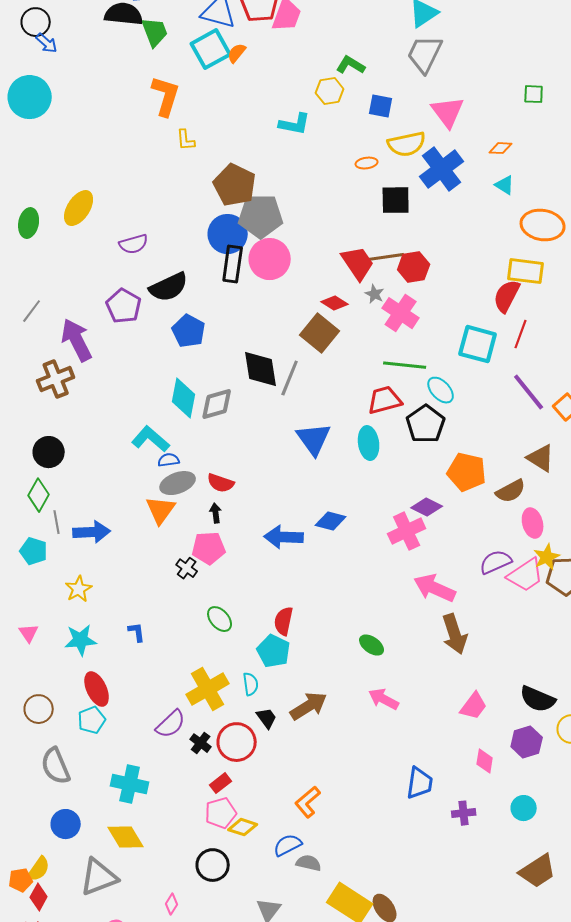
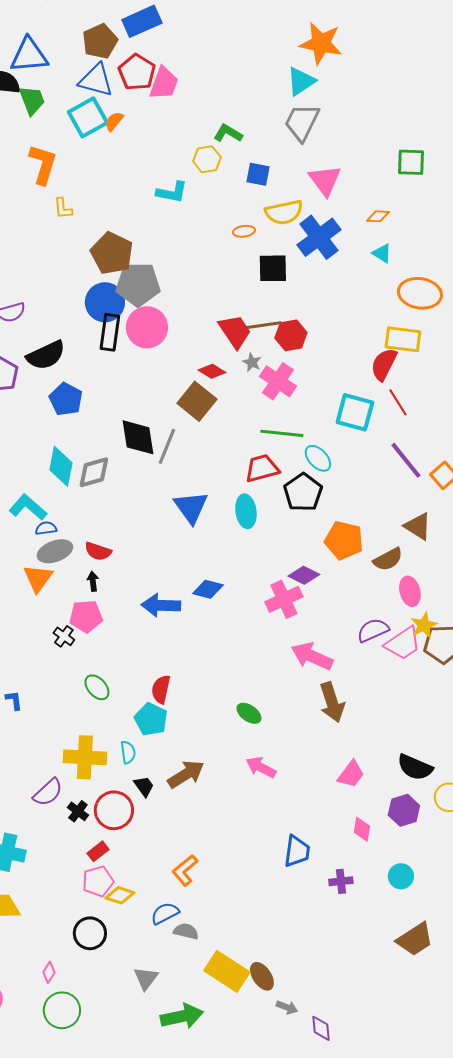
green square: (534, 94) -> (411, 162), size x1.4
red line: (521, 334) -> (398, 402), turned -52
yellow cross: (208, 689) -> (85, 757), turned 33

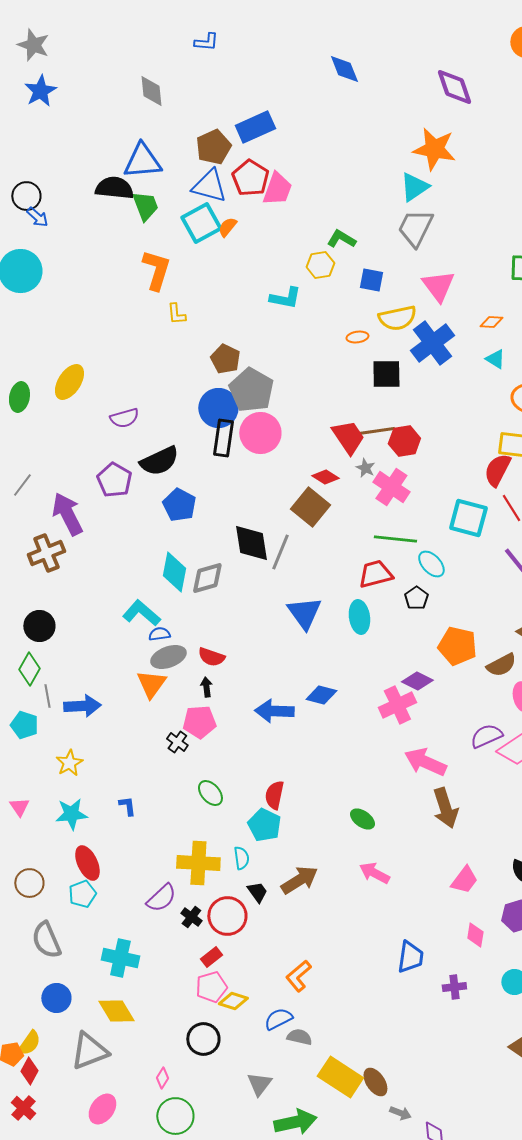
brown pentagon: (112, 253) -> (225, 359), size x0.7
gray pentagon: (138, 284) -> (251, 390), turned 30
black pentagon: (303, 492) -> (416, 598), size x0.6

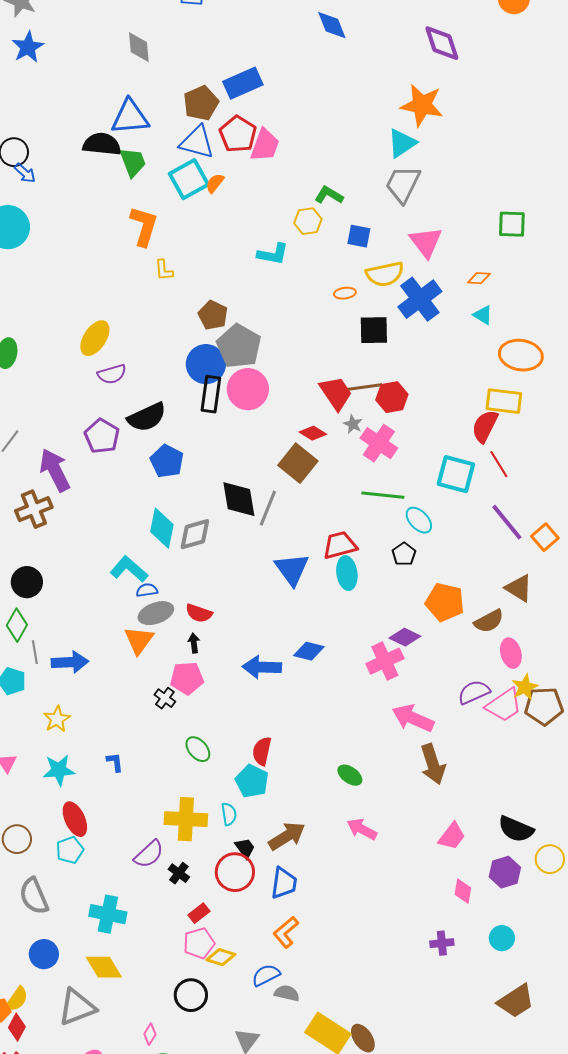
yellow ellipse: (69, 382) -> (95, 338), moved
red trapezoid: (375, 574) -> (340, 545), moved
red circle: (227, 916) -> (235, 872), moved
blue trapezoid: (410, 957) -> (284, 883), moved

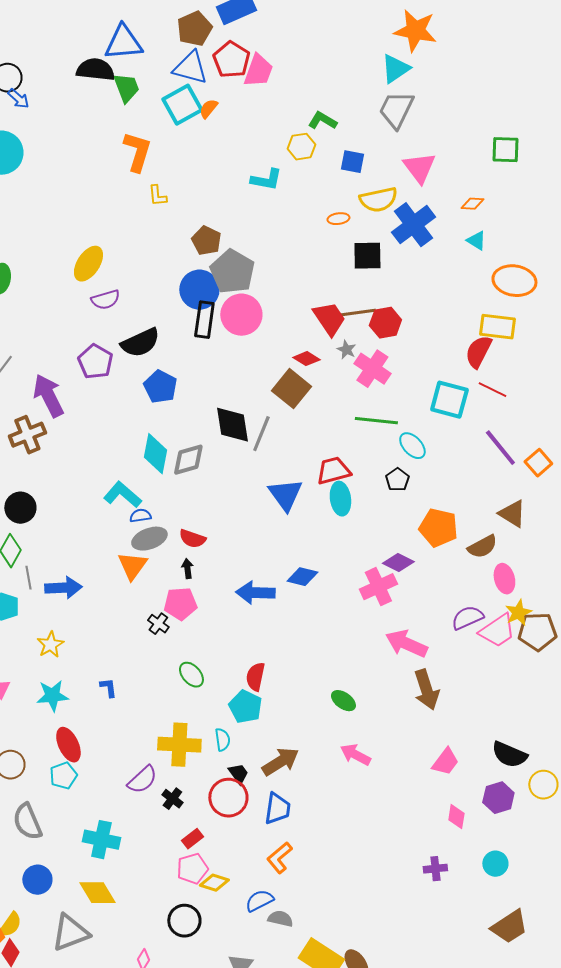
red line: (499, 464) -> (492, 390), turned -32

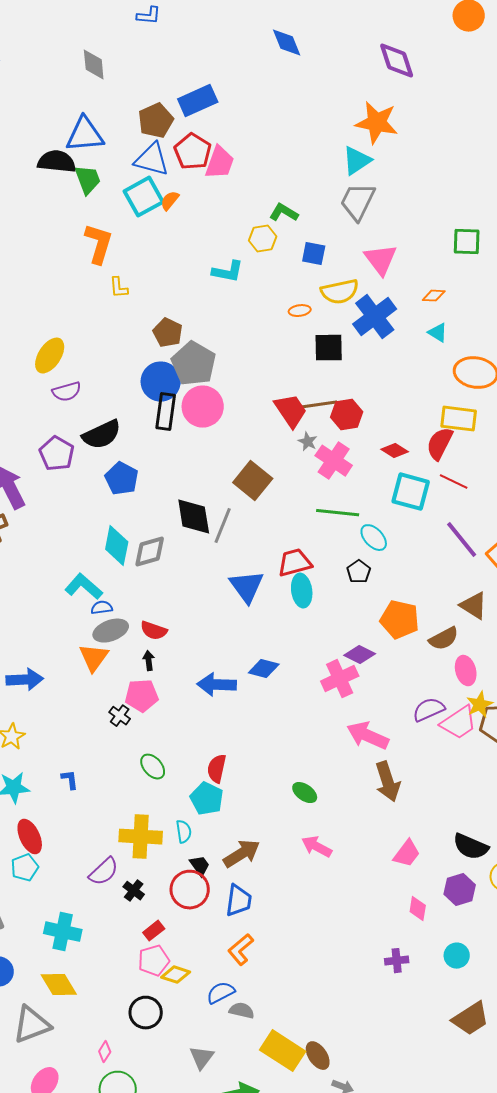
red diamond: (306, 359) -> (395, 451), moved

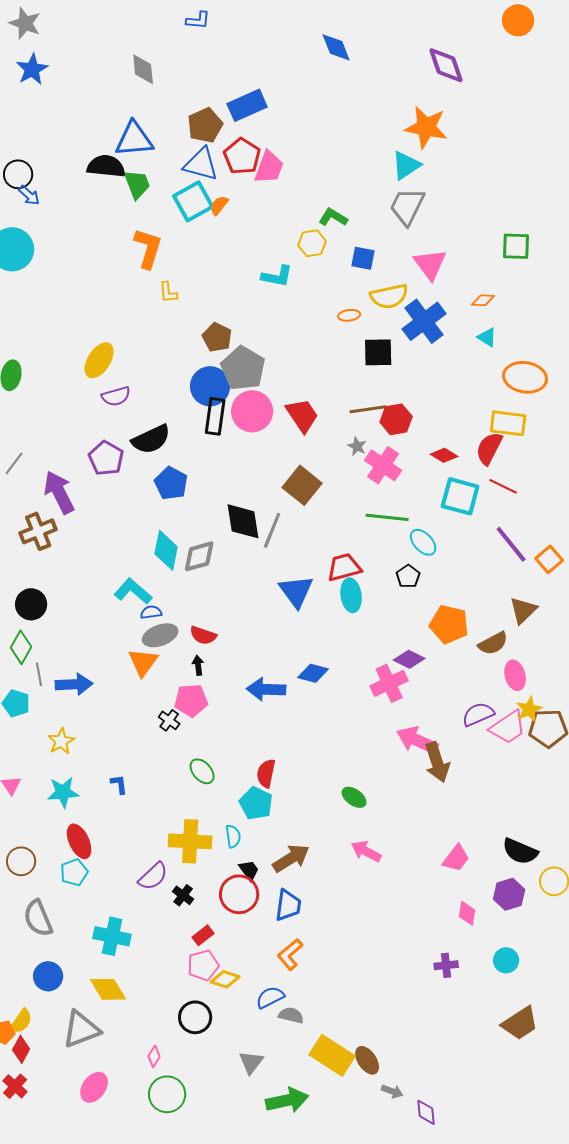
red trapezoid: (291, 411) -> (302, 415), moved
brown triangle: (474, 606) -> (523, 610), turned 44
brown arrow: (388, 782) -> (437, 762), moved

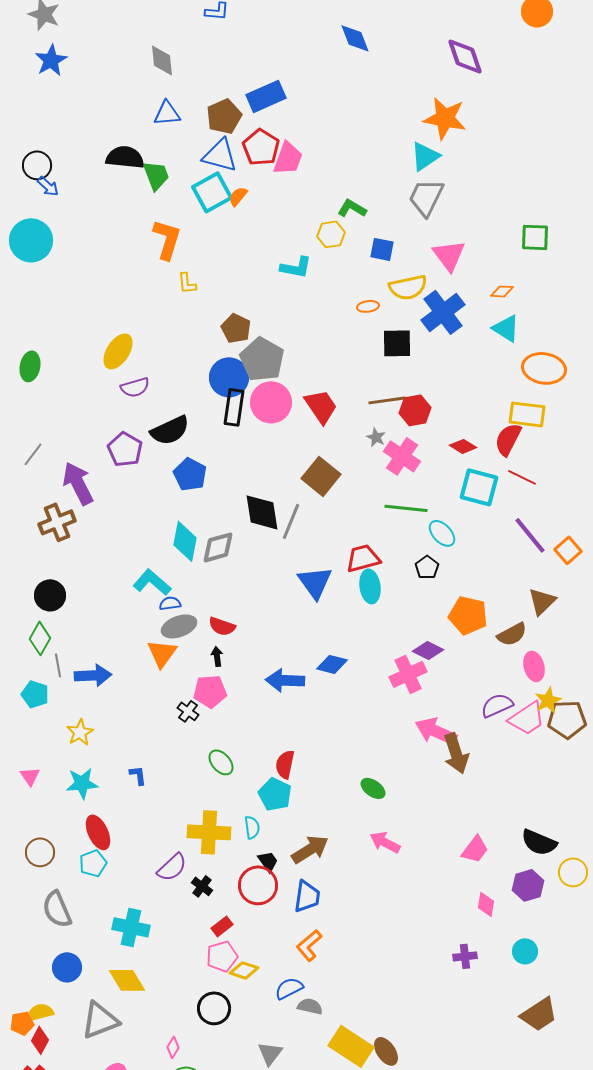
blue triangle: (134, 139) -> (167, 113), moved, size x0.7
cyan triangle: (487, 337) -> (506, 328), size x1.4
yellow semicircle: (21, 1021) -> (40, 1012), turned -140

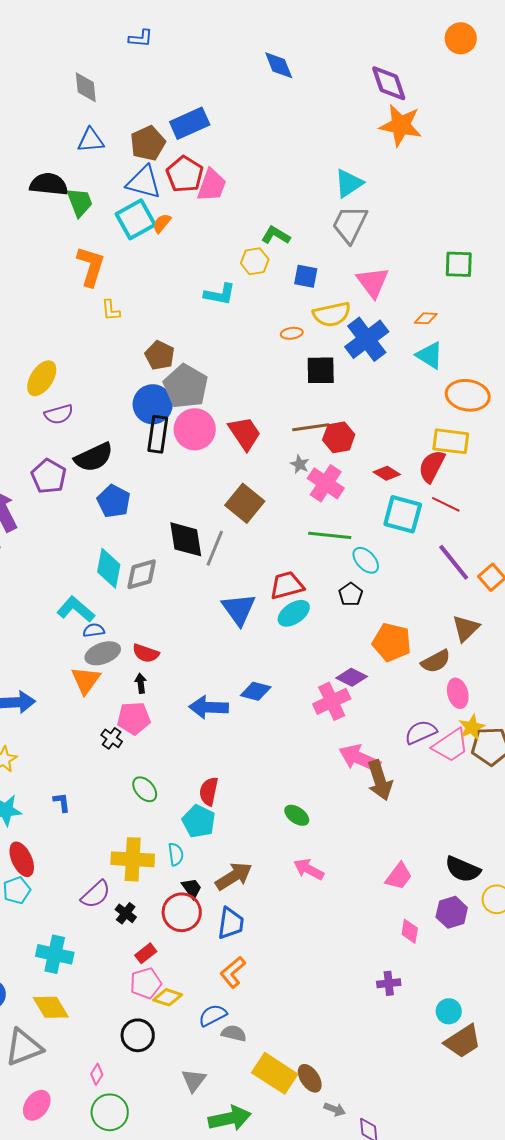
orange star: (445, 118) -> (401, 125), moved
cyan ellipse: (370, 586) -> (294, 613), turned 64
cyan circle: (525, 951) -> (449, 1011), moved

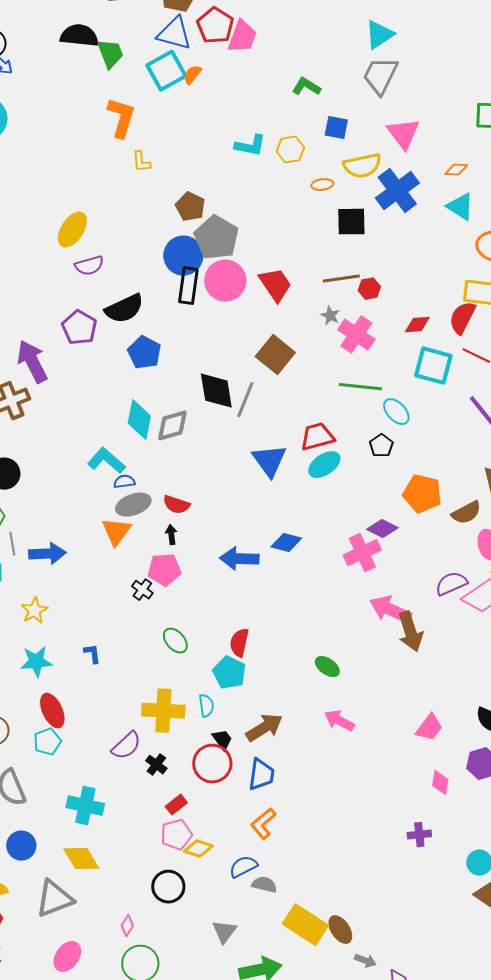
yellow hexagon: (255, 261) -> (290, 150), moved
red hexagon: (339, 437) -> (369, 289), size x0.7
red diamond: (387, 473) -> (417, 325), turned -36

